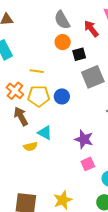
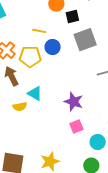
yellow line: (37, 71) -> (39, 31), moved
blue circle: (62, 96) -> (53, 47), moved

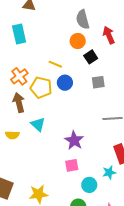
black square: (72, 16) -> (91, 57), turned -32
gray square: (85, 40) -> (98, 82), size x0.6
yellow semicircle: (20, 107) -> (12, 135), moved

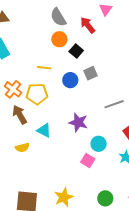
blue circle: (65, 83) -> (70, 80), moved
purple star: (74, 140) -> (78, 122), moved
pink square: (72, 165) -> (88, 160), turned -32
cyan circle: (89, 185) -> (99, 144), moved

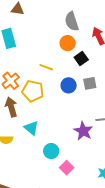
purple star: (78, 122) -> (83, 131), moved
cyan circle: (99, 144) -> (51, 151), moved

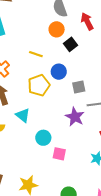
gray square: (90, 83) -> (79, 87), moved
yellow pentagon: (33, 91) -> (39, 85), moved, turned -30
pink square: (67, 168) -> (59, 154), turned -32

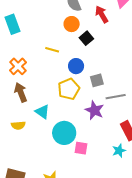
yellow pentagon: (39, 85) -> (69, 89), moved
cyan circle: (43, 138) -> (64, 133), size x1.5

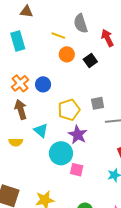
orange circle: (72, 24) -> (67, 54), moved
yellow line: (52, 50) -> (58, 36), moved
blue circle: (76, 66) -> (43, 84), moved
purple star: (94, 110) -> (78, 135), moved

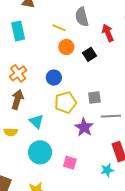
blue circle: (43, 84) -> (54, 78), moved
brown arrow: (21, 110) -> (17, 100), turned 30
purple star: (78, 135) -> (84, 127), moved
cyan circle: (61, 153) -> (40, 152), moved

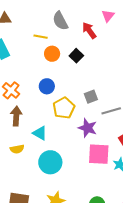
pink square: (70, 163) -> (99, 154), moved, size x1.6

